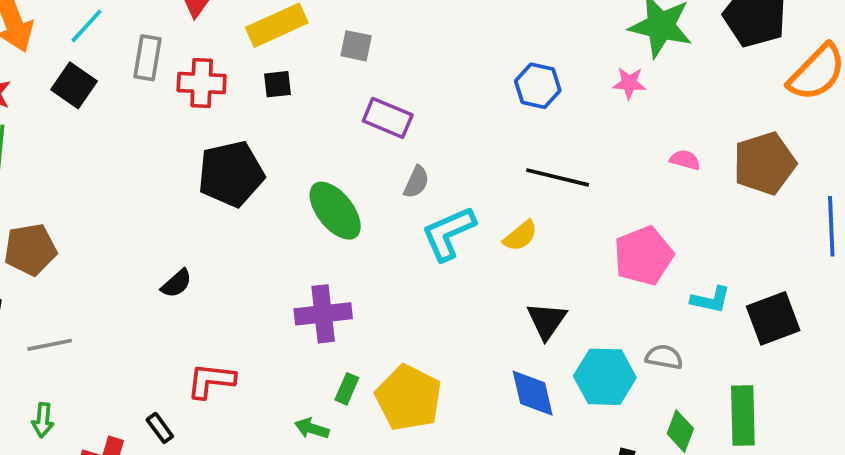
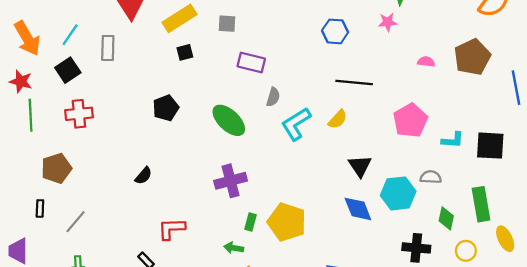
red cross: (202, 83) -> (79, 114), moved
black square: (74, 85) -> (68, 70), turned 30
black pentagon: (231, 174) -> (166, 108), size x0.7
black square: (773, 318) -> (490, 146), turned 32
gray line: (50, 345) -> (76, 222), turned -30

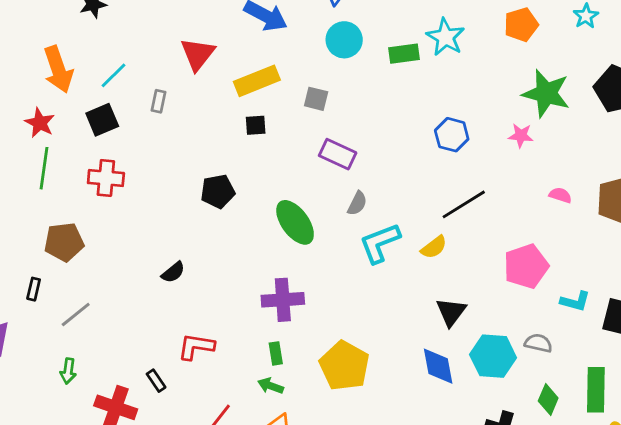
gray rectangle: (108, 48) -> (158, 101), size x0.7
black line: (354, 83) -> (464, 204), turned -48
green rectangle: (250, 222) -> (276, 353), moved, turned -35

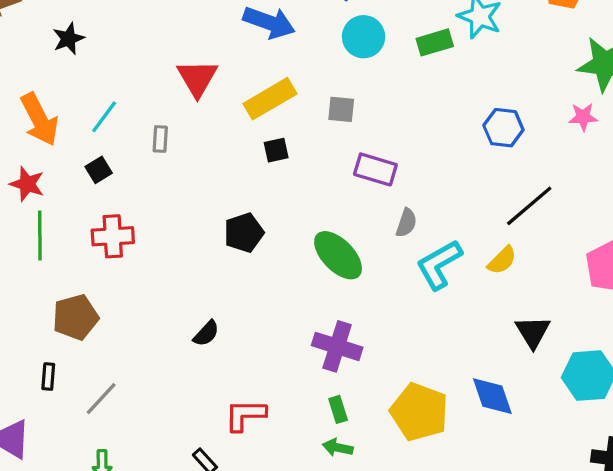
black square: (102, 120) -> (99, 170), size x0.7
purple cross: (283, 300) -> (337, 346), turned 30
blue diamond: (438, 366) -> (492, 396), moved

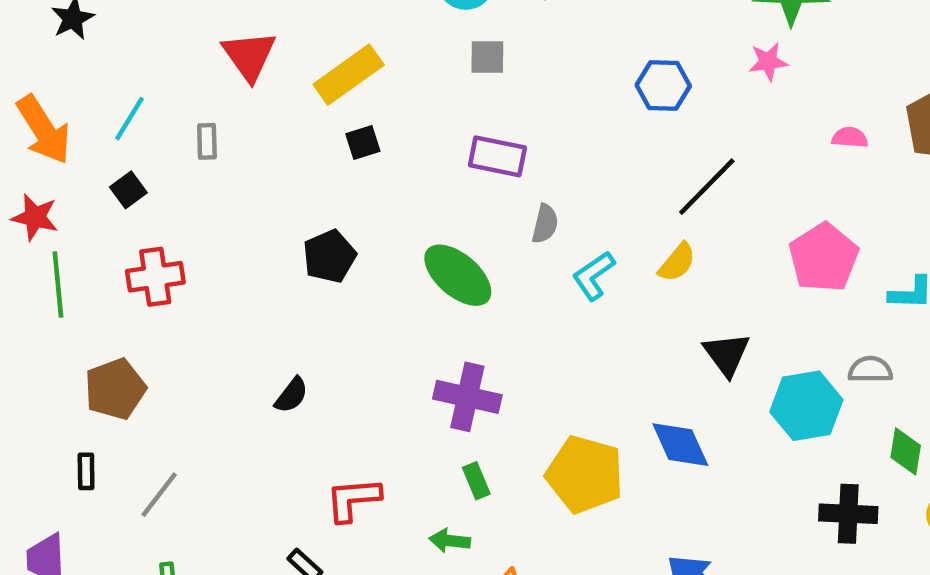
gray square: (341, 109) -> (487, 57), moved
cyan L-shape: (439, 265) -> (594, 276), size x0.7
green arrow: (338, 448) -> (450, 541), moved

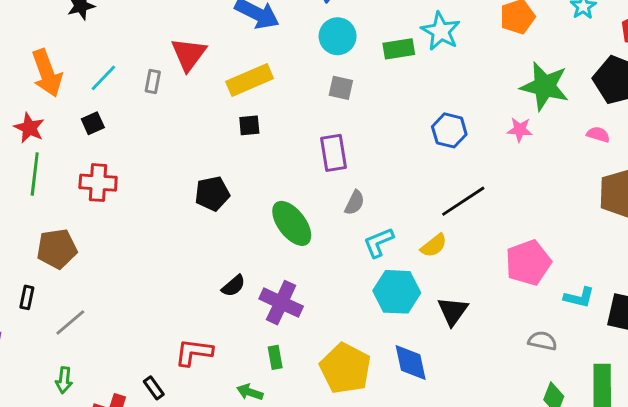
pink semicircle: (850, 138) -> (598, 134), moved
gray rectangle: (207, 141) -> (153, 82), moved
purple rectangle: (497, 156) -> (333, 153), turned 57
black semicircle: (291, 395) -> (233, 286), moved
cyan hexagon: (806, 406) -> (397, 292), moved

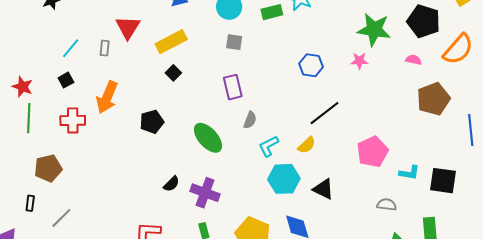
orange arrow: (47, 73) -> (107, 97), moved, turned 48
black square: (249, 125) -> (173, 73), turned -35
black triangle: (453, 311) -> (323, 189), turned -35

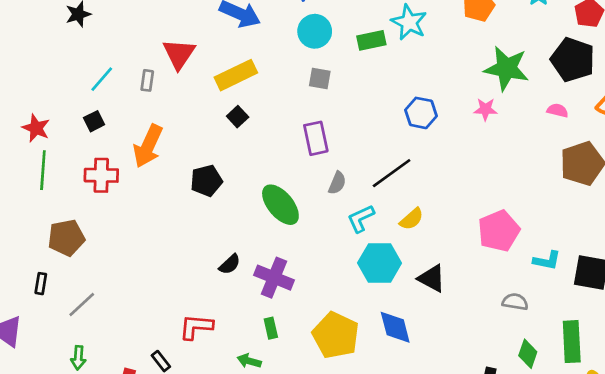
black line: (324, 113) -> (392, 173), moved

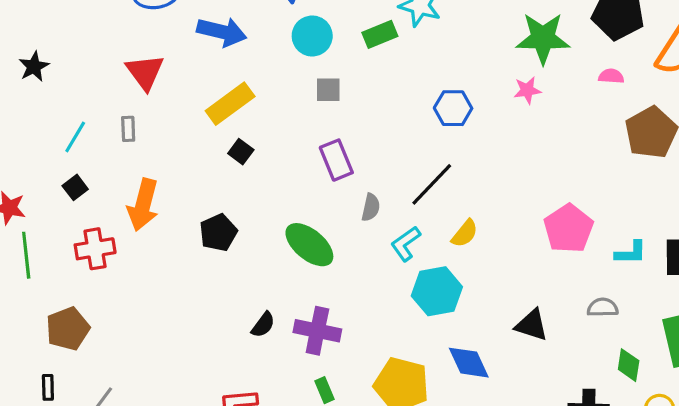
red triangle: (179, 54) -> (145, 72), moved
black triangle: (432, 278) -> (532, 325), moved

